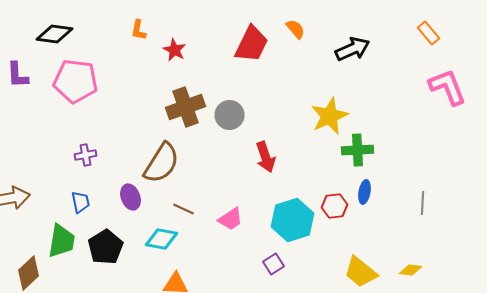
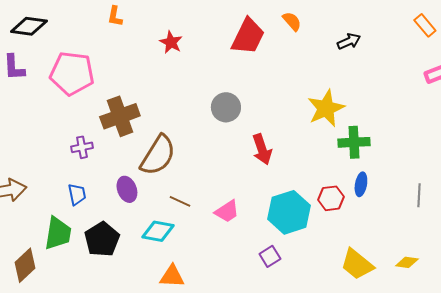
orange L-shape: (138, 30) -> (115, 16), moved
black diamond: (54, 34) -> (29, 26), moved
black arrow: (352, 49) -> (349, 41), size x0.7
brown cross: (186, 107) -> (120, 116), moved

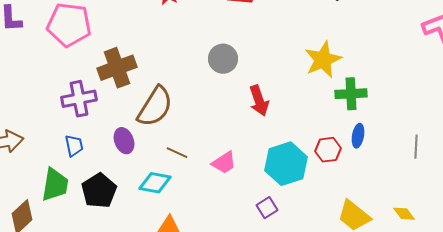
purple cross: (82, 147) -> (79, 99), size x1.6
yellow diamond: (407, 262) -> (404, 214), turned 45

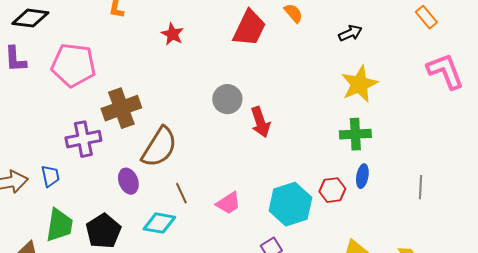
yellow star: (323, 60) -> (359, 84), moved
red arrow: (259, 101) -> (260, 122), moved
blue trapezoid: (74, 146) -> (50, 176), moved
brown line: (177, 153) -> (181, 193), turned 40

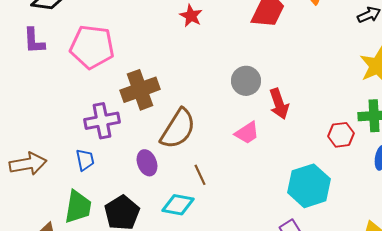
blue trapezoid: (50, 176) -> (85, 160), moved
red hexagon: (332, 190) -> (341, 135), moved
pink trapezoid: (228, 203) -> (247, 133), moved

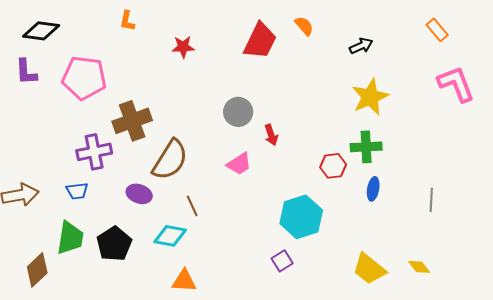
red star: (191, 16) -> (183, 47), turned -30
red arrow: (279, 104) -> (271, 135), size x0.7
blue trapezoid: (85, 160) -> (77, 191), turned 95
purple ellipse: (147, 163) -> (139, 194), turned -50

